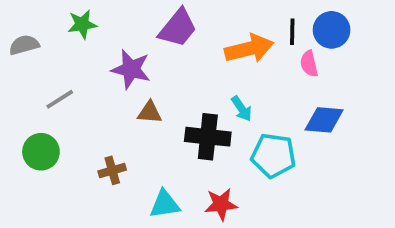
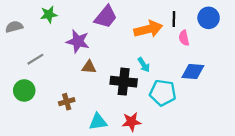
blue circle: (332, 30) -> (209, 18), moved

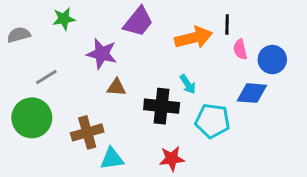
blue circle: (209, 18) -> (272, 60), moved
green circle: (24, 90) -> (32, 118), size x1.4
brown cross: (67, 102) -> (87, 132), size x1.5
cyan triangle: (98, 122) -> (112, 159), moved

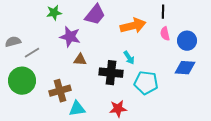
green star: (64, 19) -> (54, 13), moved
black line: (227, 25) -> (163, 12), moved
gray semicircle: (19, 35) -> (13, 42), moved
blue diamond: (252, 93) -> (185, 68), moved

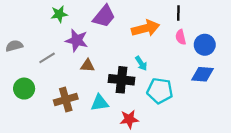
gray line: (32, 53) -> (47, 58), moved
green circle: (22, 81) -> (24, 89), size x0.7
cyan triangle: (77, 109) -> (100, 103), moved

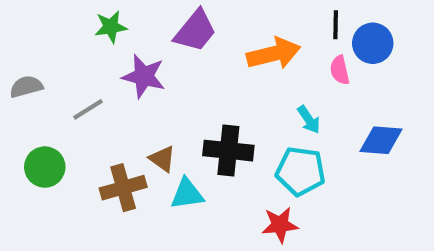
blue circle: (205, 45) -> (373, 43), moved
cyan arrow: (141, 63) -> (309, 120), moved
brown triangle: (88, 66) -> (162, 159), moved, turned 32
red star: (129, 119) -> (280, 225), moved

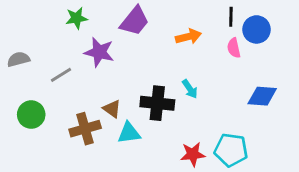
orange arrow: (274, 54) -> (188, 37), size x0.7
cyan arrow: (309, 120) -> (190, 89), moved
cyan pentagon: (301, 171) -> (231, 150), moved

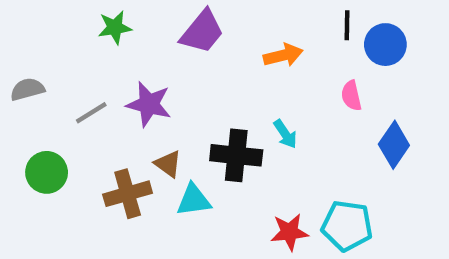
pink semicircle: (234, 48) -> (351, 96), moved
purple star: (99, 52) -> (149, 104), moved
blue diamond: (262, 96) -> (394, 145), turned -60

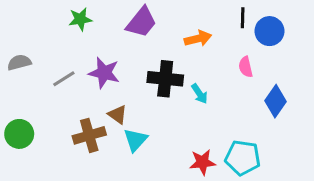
black cross: (236, 155) -> (165, 79), moved
green circle: (47, 172) -> (19, 134), moved
cyan triangle: (194, 200) -> (135, 140), turned -40

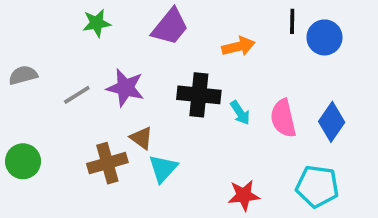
pink semicircle: (246, 67) -> (283, 118), moved, size x1.5
cyan pentagon: (243, 158) -> (317, 186), moved

